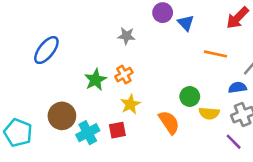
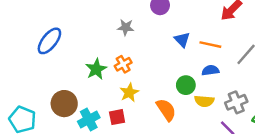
blue triangle: (186, 23) -> (182, 40), moved
blue semicircle: (238, 87) -> (210, 70), moved

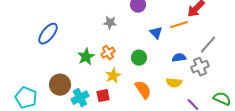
orange line: (210, 45) -> (179, 25), moved, turned -30
green circle: (186, 85) -> (139, 58), moved
gray cross: (236, 102) -> (200, 67), moved

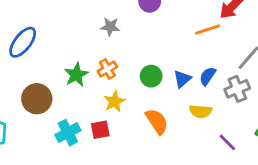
blue triangle: (156, 33) -> (182, 79), moved, turned 32
blue semicircle: (179, 58) -> (208, 76), turned -48
brown circle: (60, 85) -> (37, 99), moved

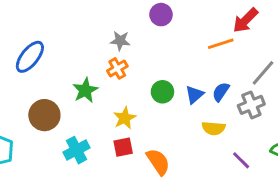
orange cross: (107, 69) -> (117, 68), moved
orange semicircle: (157, 121) -> (158, 162), moved
red square: (100, 130) -> (123, 147), moved

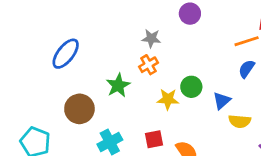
blue semicircle: (221, 92) -> (247, 69), moved
blue triangle: (195, 95) -> (222, 101), moved
yellow star: (125, 118) -> (168, 99), moved, turned 30

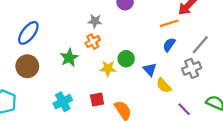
blue triangle: (222, 101) -> (150, 69), turned -32
brown circle: (79, 109) -> (27, 66), moved
yellow semicircle: (240, 121) -> (164, 86), turned 42

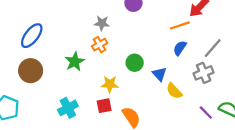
yellow star: (108, 68) -> (110, 84), moved
purple line: (184, 109) -> (206, 112), moved

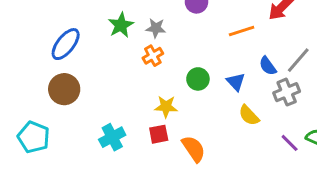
orange line: (180, 25) -> (242, 31), moved
blue semicircle: (180, 48) -> (268, 66), moved, turned -70
green star: (75, 62) -> (121, 25), moved
blue triangle: (159, 74) -> (236, 82), moved

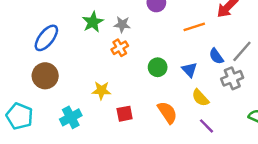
yellow star: (166, 107) -> (101, 90), moved
cyan cross: (112, 137) -> (71, 117), moved
purple line: (290, 143) -> (206, 126), moved
orange semicircle: (194, 149) -> (167, 112), moved

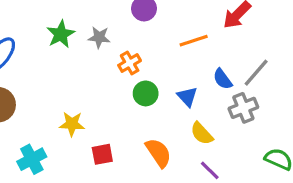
orange cross: (120, 48) -> (130, 63), moved

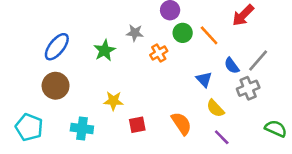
green star: (61, 34) -> (105, 50), moved
orange line: (194, 41) -> (209, 35), turned 65
green circle: (146, 93) -> (183, 33), moved
cyan cross: (32, 159) -> (82, 129), turned 35

